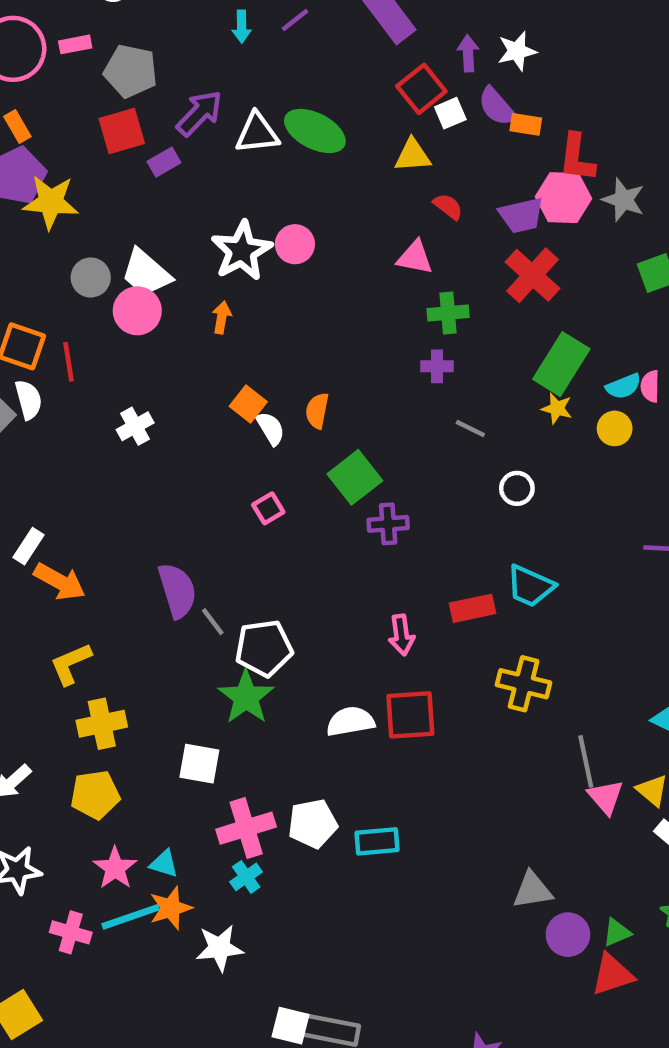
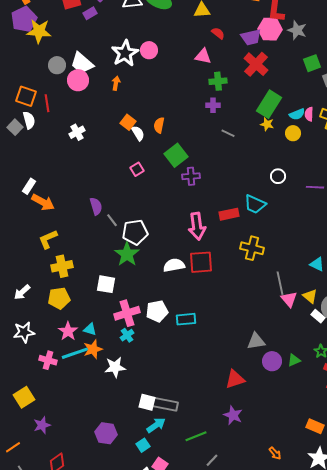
white circle: (517, 488) -> (278, 176), moved
purple semicircle: (177, 591) -> (96, 206), size x0.7
pink arrow: (401, 635) -> (197, 226), size x1.5
red triangle: (612, 975) -> (235, 379), moved

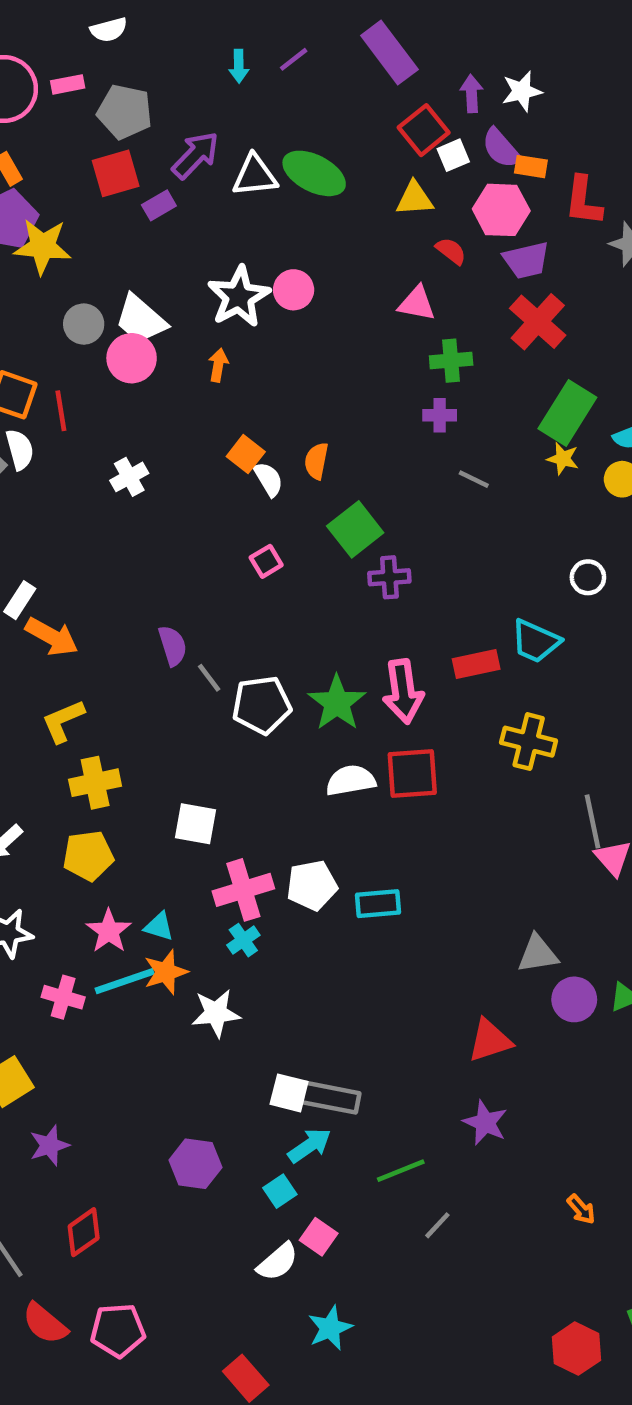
pink hexagon: (270, 29) -> (501, 210), moved
green star: (127, 254) -> (337, 703), moved

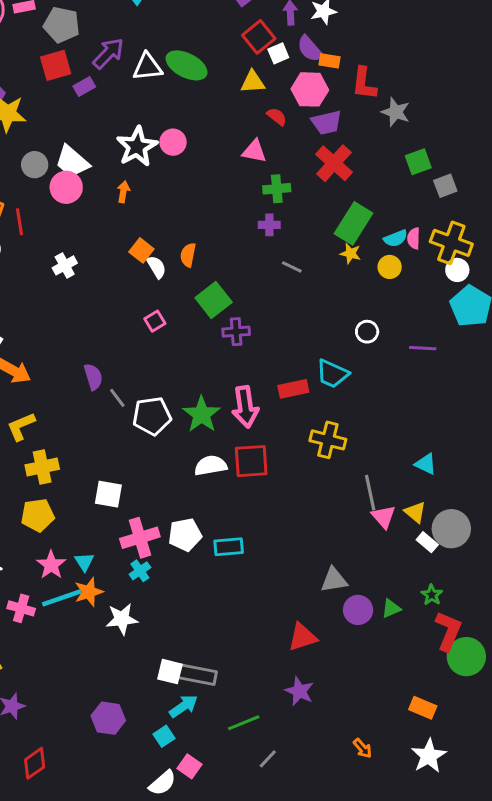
cyan triangle: (159, 926) -> (84, 562), turned 40

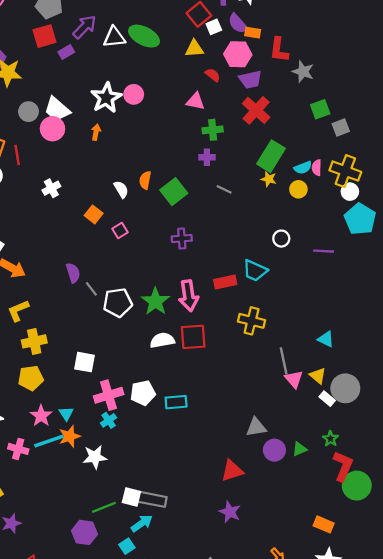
orange square: (141, 250) -> (94, 214), moved
green square: (214, 300) -> (174, 192), moved
green line: (244, 723) -> (104, 507), moved

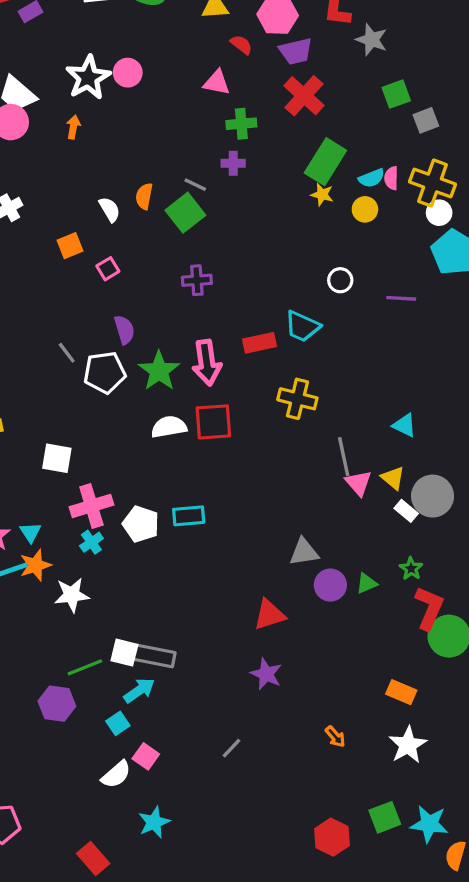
gray line: (224, 189) -> (195, 185), moved
orange square: (94, 214) -> (70, 246), turned 30
purple semicircle: (73, 273) -> (124, 330), moved
white pentagon: (143, 393) -> (141, 524), moved, turned 30

